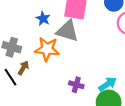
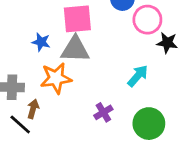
cyan arrow: (107, 84) -> (138, 76), moved
purple cross: (76, 85) -> (103, 112), turned -32

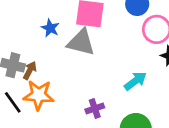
orange star: (56, 78) -> (39, 95), moved
brown arrow: (33, 109) -> (30, 70), moved

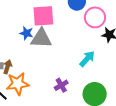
blue star: (50, 28) -> (26, 33), moved

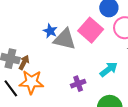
pink square: (43, 16) -> (91, 30), moved, turned 35
purple cross: (61, 85) -> (78, 84), moved

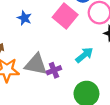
gray triangle: (65, 39) -> (36, 64), moved

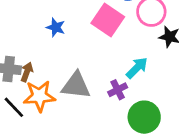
purple cross: (54, 70) -> (118, 90), moved

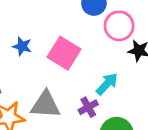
pink square: (108, 20) -> (64, 53), moved

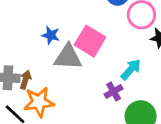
gray triangle: (45, 105) -> (68, 57), moved

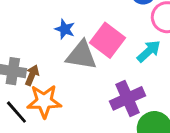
cyan arrow: (131, 69) -> (149, 51), moved
purple cross: (114, 92) -> (128, 98), size x1.6

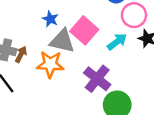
purple cross: (128, 98) -> (97, 79), turned -32
orange star: (44, 101) -> (50, 64), moved

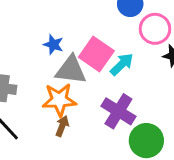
cyan arrow: (117, 42) -> (122, 64), moved
brown arrow: (21, 54) -> (62, 126), moved

